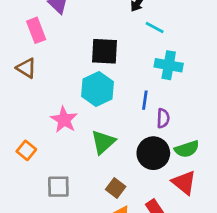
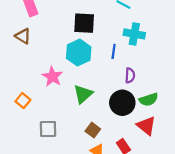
blue line: (145, 100) -> (114, 51), moved

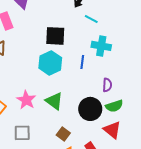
purple semicircle: (130, 75) -> (107, 85), moved
pink star: (52, 77) -> (26, 100), moved
green triangle: (83, 94) -> (54, 101), turned -42

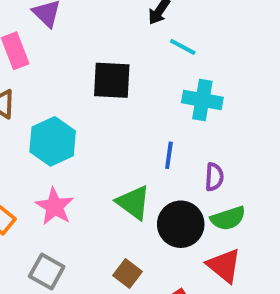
blue line: (82, 62) -> (169, 155), moved
cyan hexagon: (50, 63) -> (53, 141), moved
green triangle: (54, 101) -> (133, 203), moved
gray square: (22, 133) -> (47, 272), turned 30

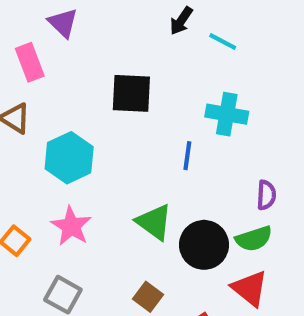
cyan line: (183, 47) -> (223, 42), moved
blue line: (169, 155) -> (187, 156), moved
purple semicircle: (214, 177) -> (266, 195), moved

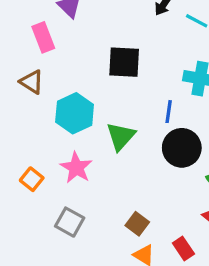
green triangle: (154, 222) -> (121, 136), moved, turned 36
black circle: (204, 245) -> (182, 148), moved

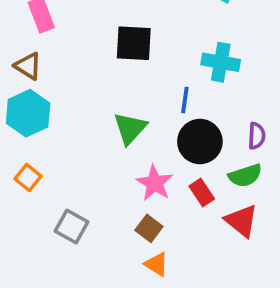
cyan hexagon: (75, 113) -> (28, 113), moved
pink star: (76, 168) -> (155, 183), moved
red rectangle: (183, 248) -> (202, 193), moved

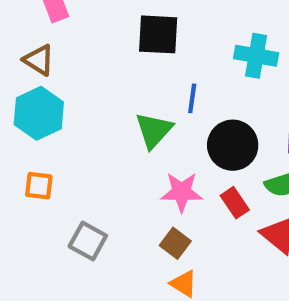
blue line: (185, 100) -> (192, 98), moved
orange square: (28, 177) -> (39, 186), turned -32
pink star: (155, 183) -> (182, 192), turned -30

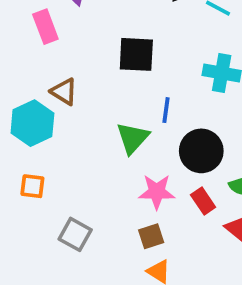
brown triangle: (39, 60) -> (64, 92), moved
brown square: (175, 243) -> (151, 236), turned 35

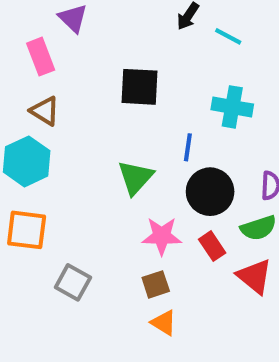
brown triangle: (64, 92) -> (45, 111), moved
blue line: (166, 110) -> (188, 147), moved
orange square: (32, 186) -> (27, 230), size x1.5

